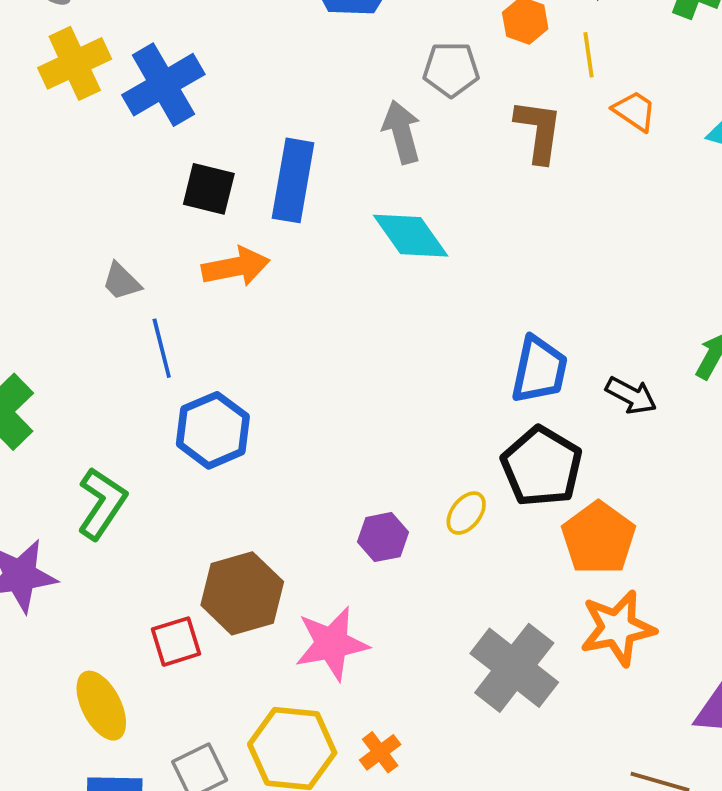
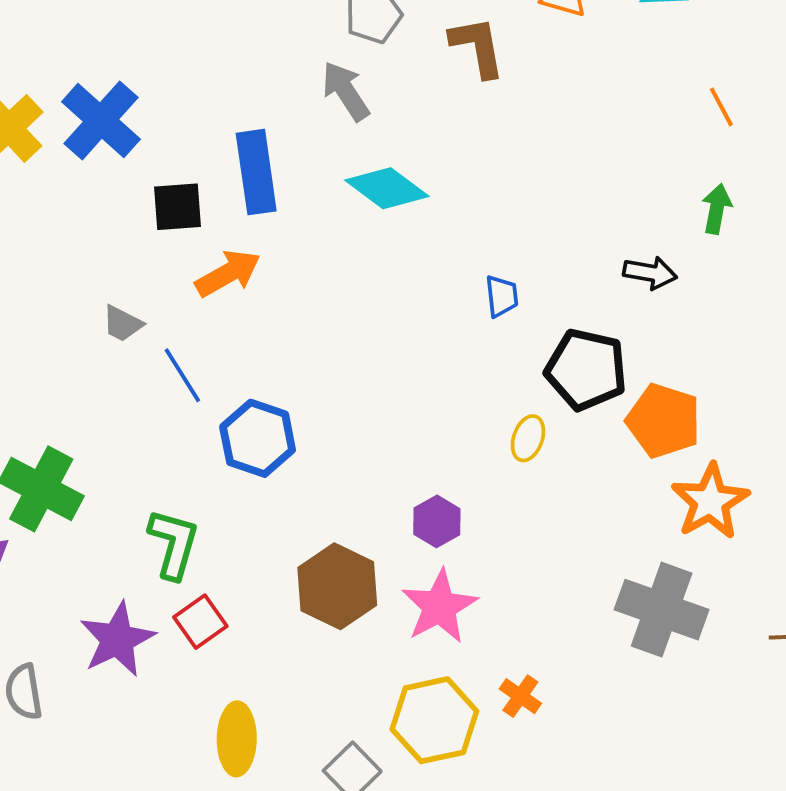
blue trapezoid: (539, 370) -> (502, 296), moved, size x0.6
purple hexagon: (383, 537) -> (437, 521), moved
red square: (176, 642) -> (200, 622), moved
gray cross: (514, 668) -> (662, 610), moved
yellow ellipse: (101, 706) -> (237, 739), turned 46

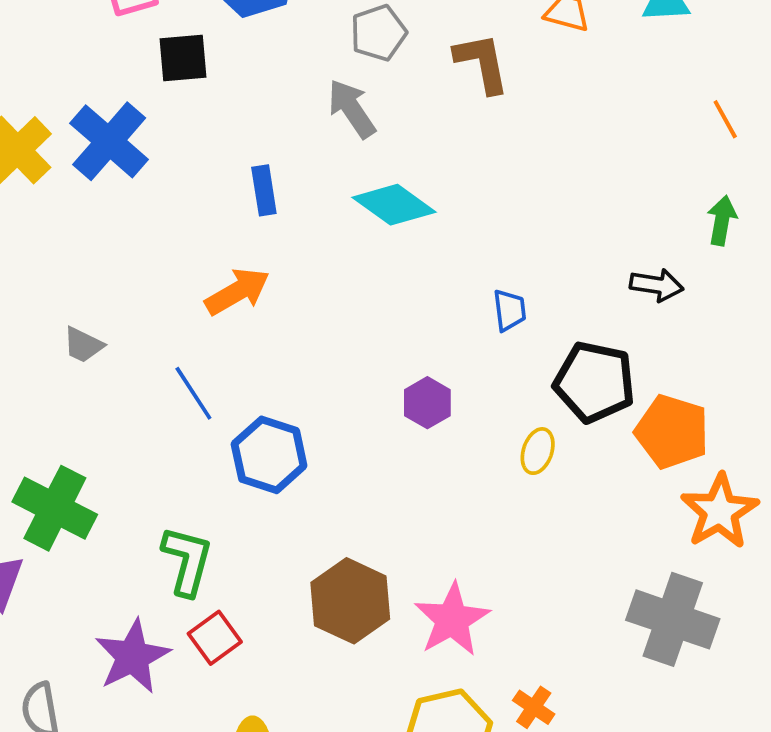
blue rectangle: (256, 172) -> (264, 190), size x0.6
black square: (178, 207) -> (183, 58), moved
gray trapezoid: (122, 324) -> (83, 345), moved
purple hexagon: (437, 521) -> (427, 403), moved

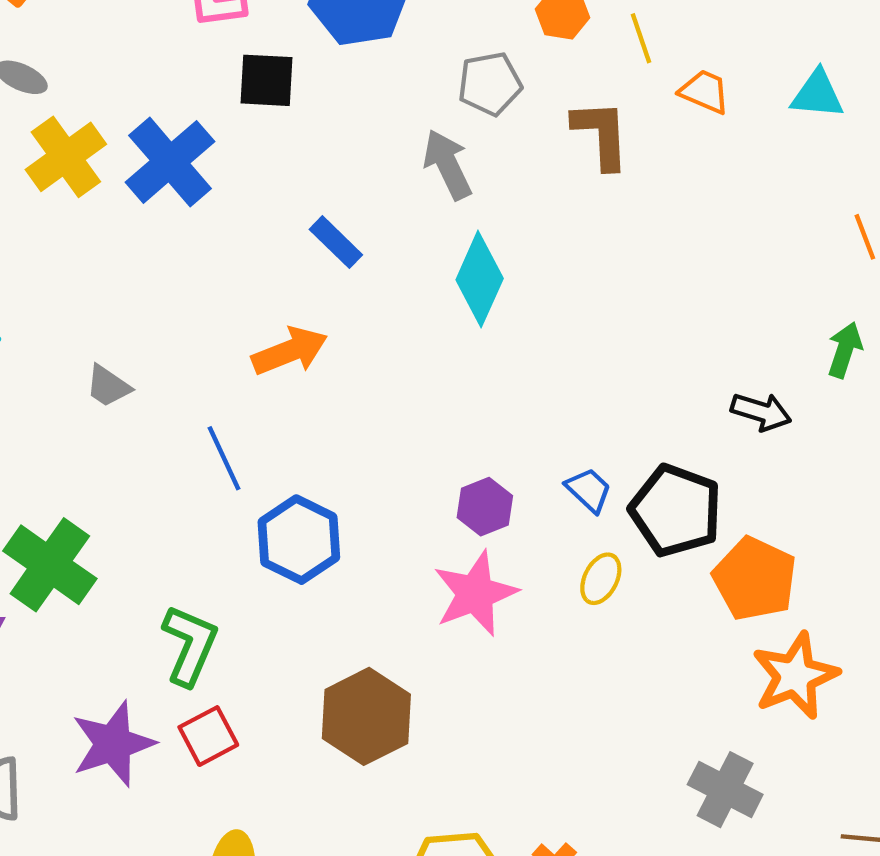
blue rectangle: (264, 190) -> (336, 242), turned -45
cyan diamond: (394, 205) -> (480, 279), turned 70
blue trapezoid: (510, 310) -> (589, 490), moved, turned -48
gray cross: (673, 619) -> (725, 790), size x0.7
pink star: (452, 620) -> (475, 594), moved

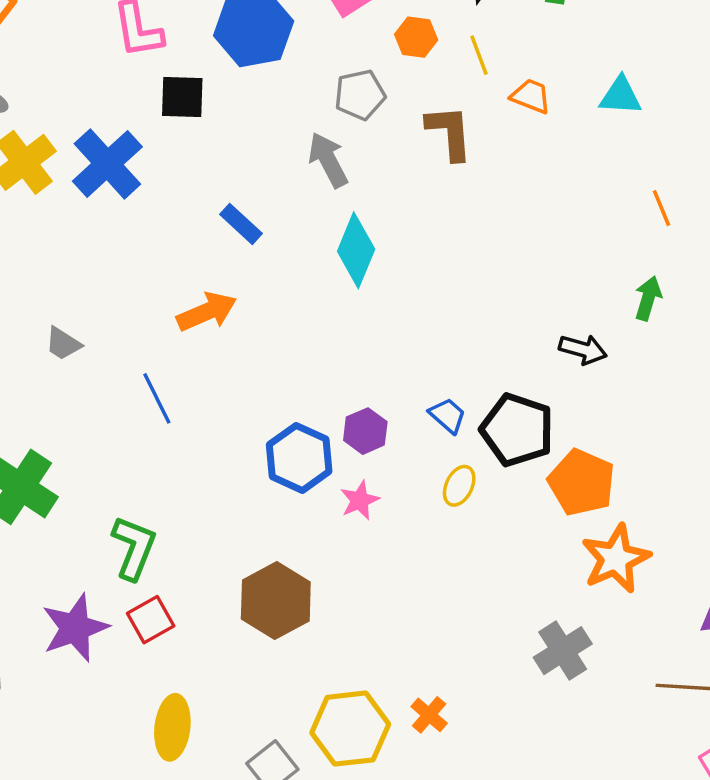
blue hexagon: (299, 540) -> (299, 458), moved
pink star: (475, 594) -> (360, 500), size x0.6
gray cross: (725, 790) -> (563, 651), turned 32

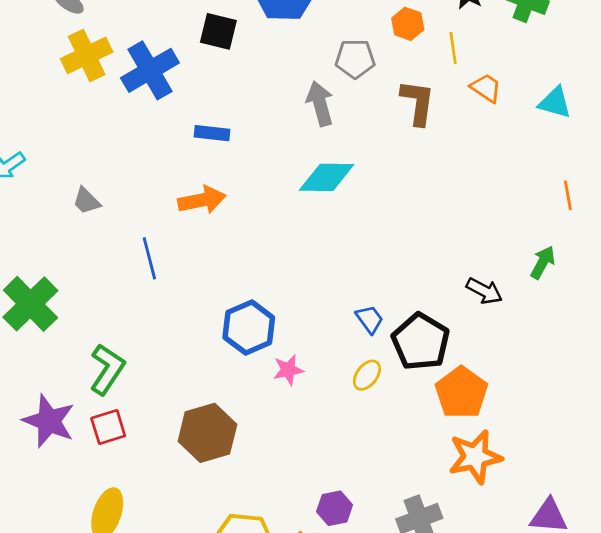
blue rectangle: (241, 224) -> (212, 133), moved, turned -48
cyan diamond: (356, 250) -> (327, 177), turned 56
purple hexagon: (365, 431) -> (335, 508), moved
purple star: (75, 628) -> (49, 421), turned 30

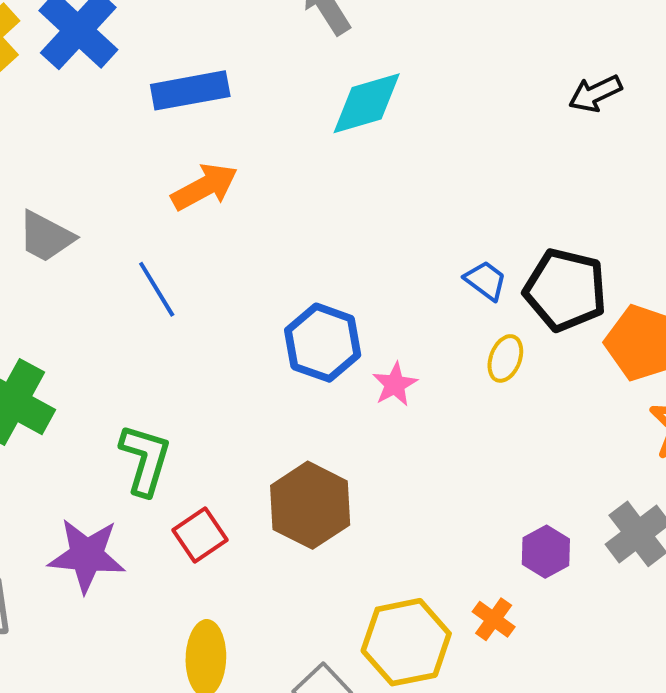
blue rectangle: (212, 133) -> (190, 90), size x1.5
gray trapezoid: (86, 201) -> (46, 237), size x1.4
black arrow: (484, 291) -> (595, 94), moved, turned 144
red square: (108, 427) -> (200, 535), moved
purple hexagon: (335, 508) -> (546, 552), moved

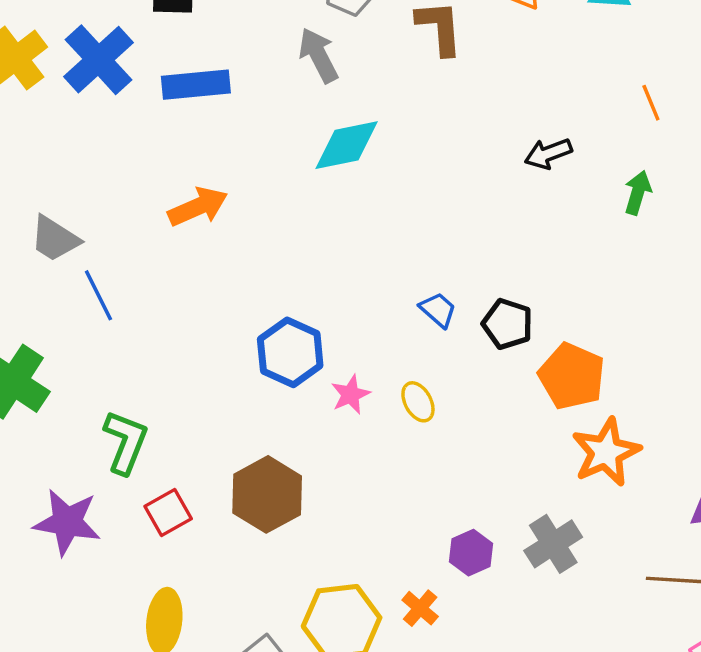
blue rectangle: (190, 90) -> (196, 85), moved
blue line: (157, 289) -> (98, 295), moved
black pentagon: (565, 290) -> (507, 324), size x0.7
yellow ellipse: (505, 358) -> (418, 402), moved, turned -54

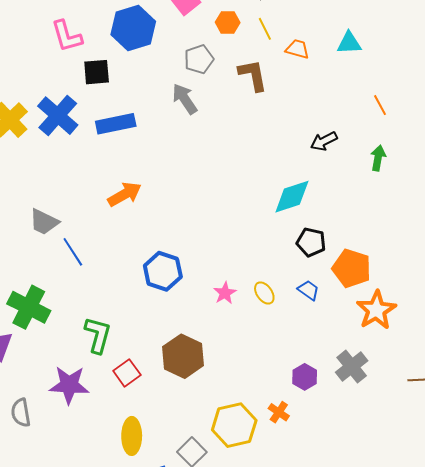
cyan diamond: (347, 145) -> (292, 197), moved
blue trapezoid: (438, 310) -> (308, 290), moved
blue hexagon: (290, 352) -> (163, 271), moved

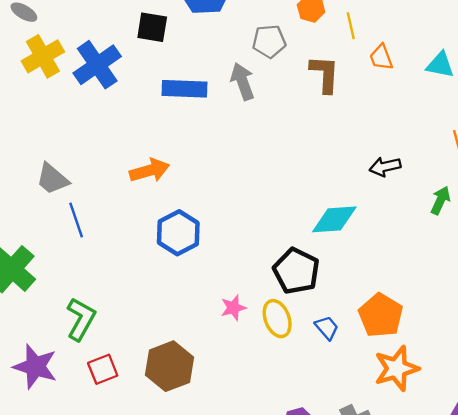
orange trapezoid: (297, 49) -> (381, 57), turned -140
blue rectangle: (116, 124) -> (184, 89), moved
black pentagon: (311, 242) -> (296, 271), moved, size x1.4
blue hexagon: (163, 271) -> (178, 233), moved
yellow ellipse: (264, 293) -> (277, 319), size x1.4

